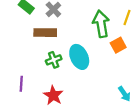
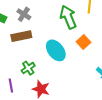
orange square: (118, 45) -> (83, 42), moved
green cross: (54, 60) -> (28, 68), moved

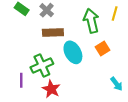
brown rectangle: (21, 36) -> (53, 33), moved
green cross: (28, 68) -> (42, 66), size x1.5

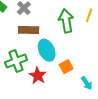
orange square: (102, 49) -> (66, 67), moved
red star: (51, 89) -> (38, 76), moved

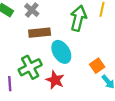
green arrow: (66, 21) -> (78, 18), turned 30
orange square: (66, 67) -> (97, 66), moved

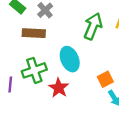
brown rectangle: (40, 33) -> (34, 33), moved

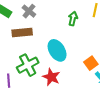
green arrow: (93, 26) -> (73, 19), size x0.6

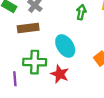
green cross: (28, 65) -> (35, 62), turned 30

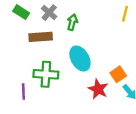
green arrow: (81, 12) -> (72, 22), moved
red star: (60, 74) -> (98, 89), moved

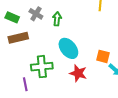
brown rectangle: (41, 37) -> (18, 38), moved
orange square: (118, 74) -> (103, 56), turned -32
red star: (98, 89) -> (78, 73), moved

